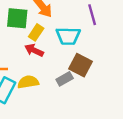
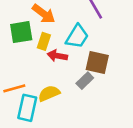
cyan trapezoid: (68, 36) -> (77, 36), turned -45
red arrow: (34, 50) -> (57, 56), moved

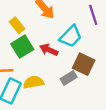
green square: (21, 32) -> (22, 47), moved, turned -35
yellow rectangle: (44, 41) -> (17, 25), moved, turned -70

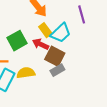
yellow rectangle: (17, 25) -> (45, 30), moved
brown square: (84, 64) -> (55, 56), moved

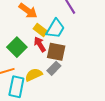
red arrow: (41, 44) -> (40, 44), turned 49
gray rectangle: (57, 70) -> (54, 68), moved

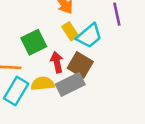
red arrow: (40, 44) -> (57, 62), moved
gray rectangle: (54, 68) -> (70, 84), size x1.5

